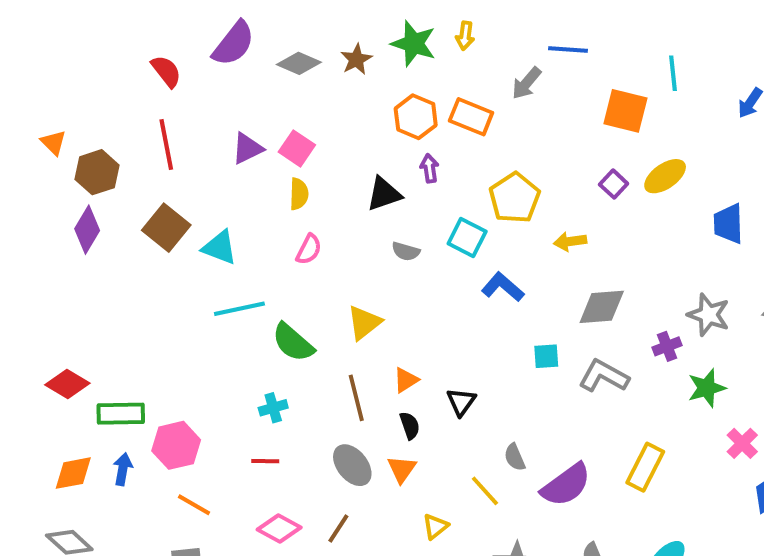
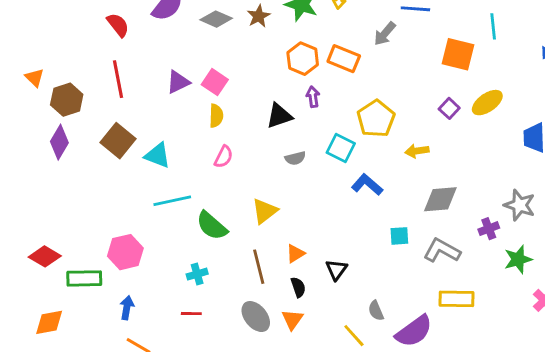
gray semicircle: (406, 251) -> (295, 158), turned -30
pink hexagon: (176, 445) -> (125, 252), moved
yellow rectangle: (645, 467) -> (457, 299), moved, turned 64
blue arrow: (123, 469) -> (127, 308), moved

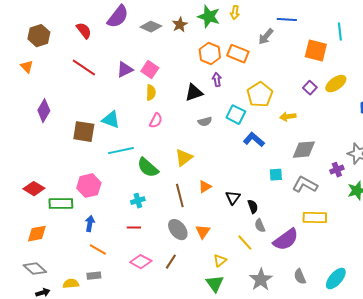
red line: (118, 79) -> (84, 68), turned -45
brown hexagon: (67, 100) -> (39, 36), moved
brown square: (118, 141) -> (84, 132), moved, turned -30
black semicircle: (298, 287) -> (253, 207), moved

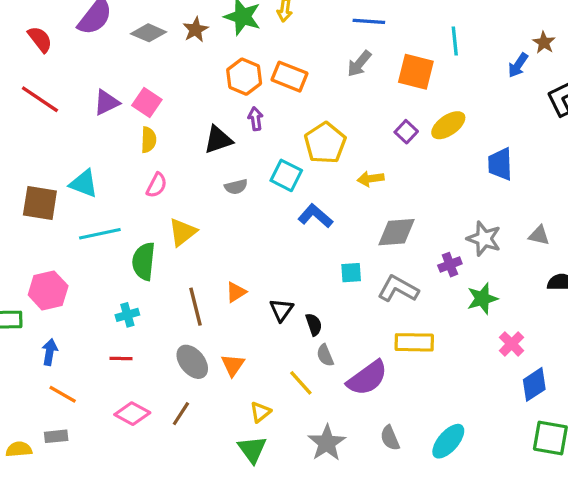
gray arrow: (266, 37) -> (359, 64), moved
yellow triangle: (184, 158) -> (183, 232), moved
green semicircle: (148, 168) -> (144, 261), turned 55

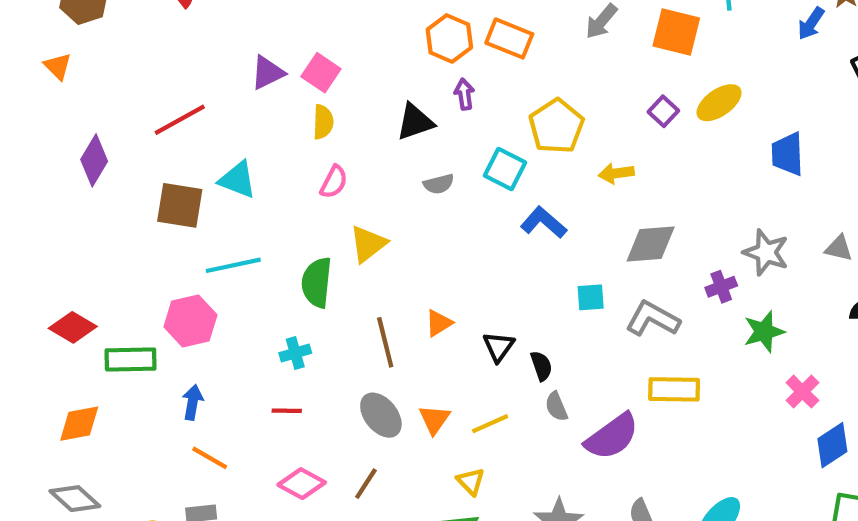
red line: (40, 99) -> (180, 120), moved, turned -63
cyan line: (100, 234) -> (233, 265), moved
yellow line: (301, 383) -> (490, 424), moved, turned -72
yellow triangle: (260, 412) -> (471, 481), turned -35

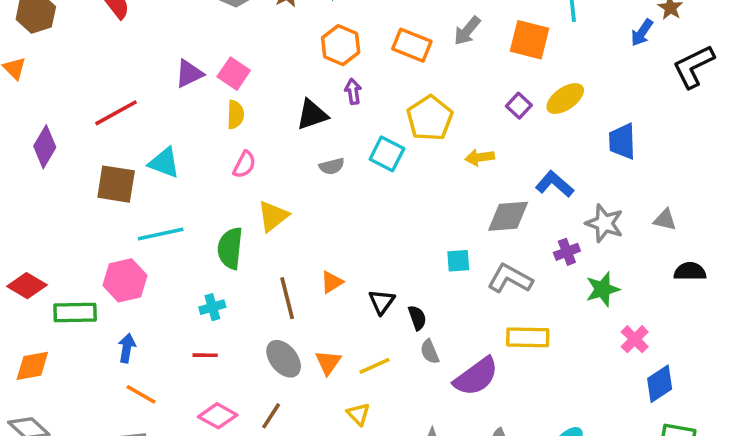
orange rectangle: (509, 38) -> (412, 45), moved
blue L-shape: (544, 223) -> (554, 184), moved

